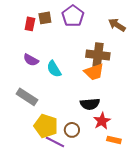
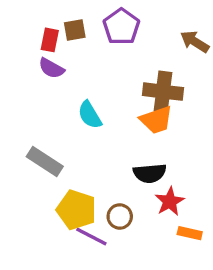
purple semicircle: (31, 60) -> (51, 68), moved

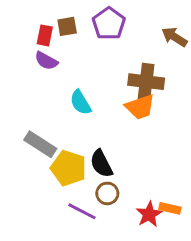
black semicircle: (150, 173) -> (101, 164), moved, turned 68
red star: (170, 201) -> (149, 214), moved
yellow pentagon: (76, 210) -> (69, 168), moved

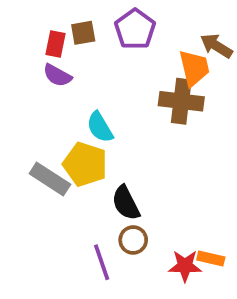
orange trapezoid: (140, 107) -> (194, 68), moved, turned -84
yellow pentagon: (69, 168) -> (85, 164), moved
purple line: (82, 211) -> (102, 262), turned 44
red star: (149, 214) -> (185, 266), turned 30

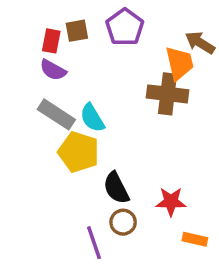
gray rectangle: (50, 179) -> (56, 114), moved
red star: (185, 266) -> (171, 202), moved

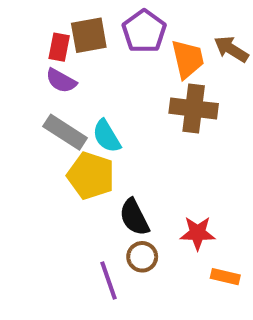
brown square: (77, 31) -> (89, 35), size x1.4
orange trapezoid: (179, 63) -> (188, 59), moved

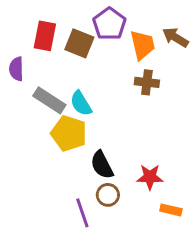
brown square: (89, 35) -> (79, 43), moved, turned 32
red rectangle: (59, 47) -> (45, 36), size x1.4
purple semicircle: (61, 81) -> (16, 69), moved, turned 60
brown cross: (194, 108) -> (147, 82), size x0.7

